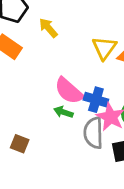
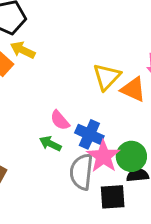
yellow arrow: (48, 28) -> (23, 50), moved, turned -30
pink semicircle: (69, 91) -> (60, 120), size x0.6

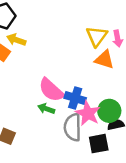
yellow triangle: (107, 77) -> (97, 36), moved
pink semicircle: (60, 120) -> (51, 90), size x1.6

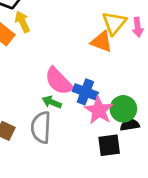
yellow arrow: (16, 40) -> (22, 22), turned 42
orange triangle: (104, 59) -> (102, 42), moved
gray semicircle: (73, 127) -> (41, 127), moved

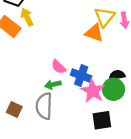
pink semicircle: (59, 81) -> (58, 67), size x0.6
green arrow: (52, 102) -> (53, 85), turned -35
black semicircle: (130, 125) -> (117, 75), moved

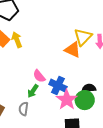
yellow arrow: (27, 17) -> (17, 40), moved
green arrow: (53, 85) -> (33, 91), turned -48
gray semicircle: (44, 106) -> (24, 109), size x0.6

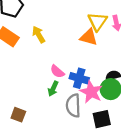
yellow arrow: (17, 40) -> (39, 34), moved
gray semicircle: (24, 109) -> (73, 106), moved, size x1.5

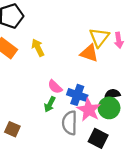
black square: (102, 119) -> (98, 138), turned 36

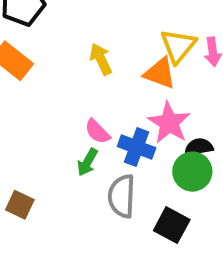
yellow arrow: (38, 48) -> (101, 59), moved
pink star: (89, 110) -> (169, 123), moved

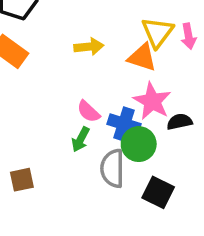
yellow arrow: (101, 59) -> (89, 47), turned 112
green circle: (192, 172) -> (139, 144), moved
brown square: (20, 205) -> (22, 180), turned -35

